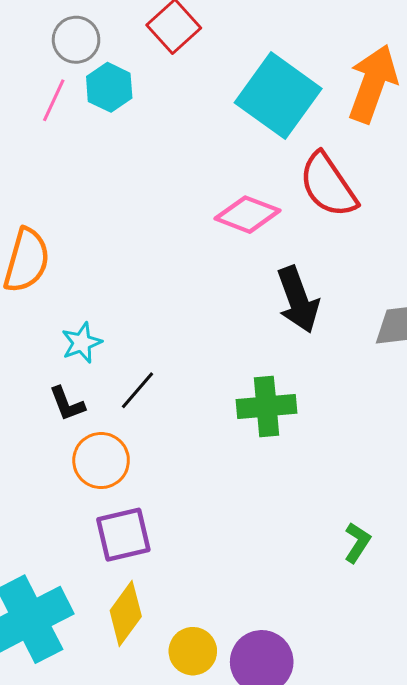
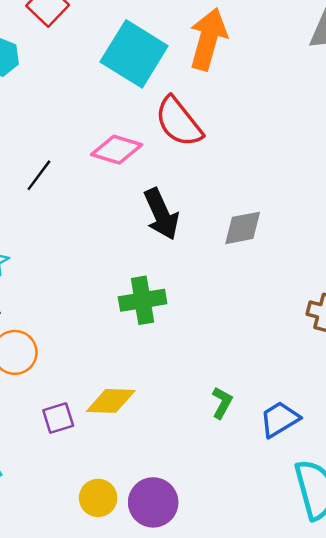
black line: (137, 390) -> (39, 175), moved
purple square: (123, 535) -> (58, 418), moved, size x0.7
yellow diamond: (126, 613) -> (111, 401), moved, turned 60

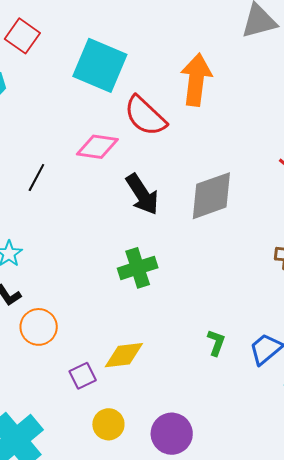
orange arrow: (208, 39) -> (196, 80), moved
gray diamond: (243, 228) -> (211, 196), size x1.5
yellow circle: (98, 498) -> (108, 424), moved

